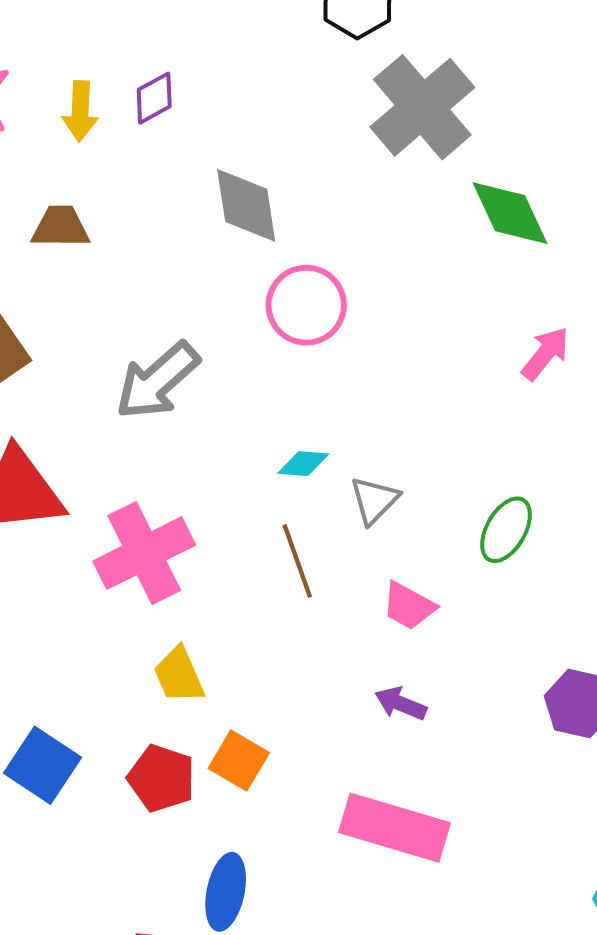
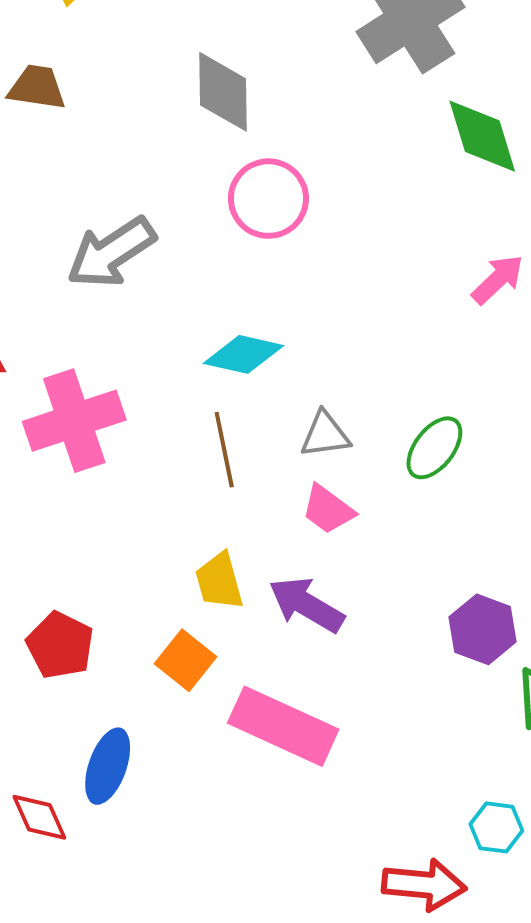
cyan diamond: (303, 464) -> (244, 354), size x1.5
gray triangle: (374, 500) -> (325, 435), moved, turned 30
yellow trapezoid: (179, 675) -> (219, 581), moved
purple arrow: (401, 704) -> (306, 605), size x1.5
orange square: (239, 761) -> (186, 660), moved

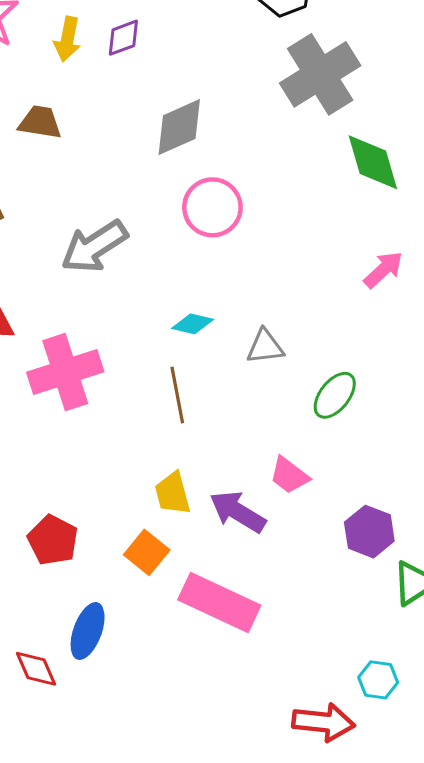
gray diamond: (223, 92) -> (179, 127), turned 66
cyan diamond: (244, 354) -> (193, 324), size x0.7
gray triangle: (325, 435) -> (265, 347), moved
pink trapezoid: (328, 509) -> (289, 475), moved

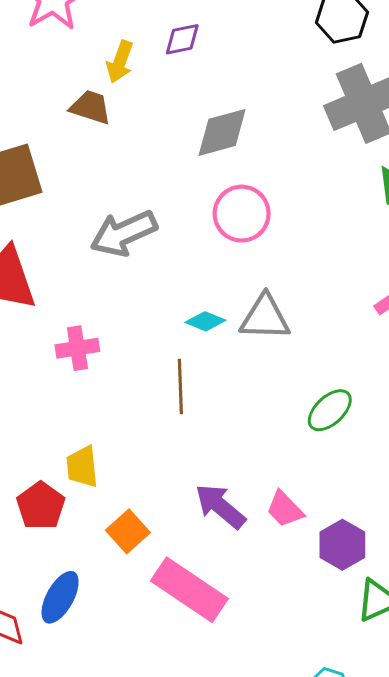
yellow arrow: (67, 39) -> (120, 62), moved
gray triangle: (265, 347) -> (265, 317), moved, size x1.4
pink cross: (65, 372) -> (77, 348), size x0.6
pink trapezoid: (289, 475) -> (285, 509), moved
yellow trapezoid: (173, 493) -> (82, 467), moved

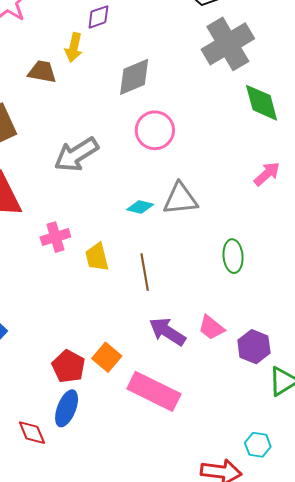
yellow arrow: (120, 62) -> (74, 47), moved
brown line: (180, 387) -> (145, 272), moved
green ellipse: (330, 410) -> (233, 256), turned -44
yellow trapezoid: (82, 467) -> (97, 257), moved
red pentagon: (41, 506) -> (68, 366), moved

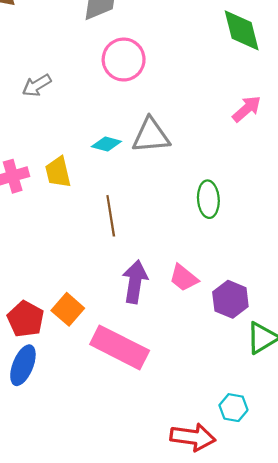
gray arrow: (76, 155) -> (37, 85), size x0.6
yellow trapezoid: (97, 257) -> (58, 172), moved
purple arrow: (167, 332) -> (135, 282), turned 66

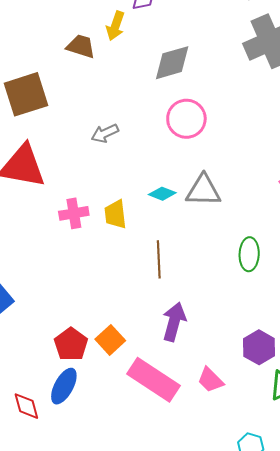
pink trapezoid: (184, 278) -> (210, 380), moved

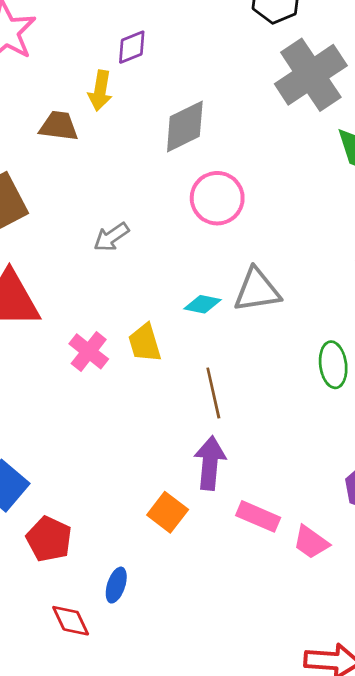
pink cross: (74, 213) -> (89, 351), turned -32
purple arrow: (174, 322) -> (210, 463), moved
red pentagon: (71, 344) -> (49, 539), moved
pink rectangle: (153, 380) -> (258, 516), moved, size x0.6
blue ellipse: (64, 386) -> (116, 585), size x0.7

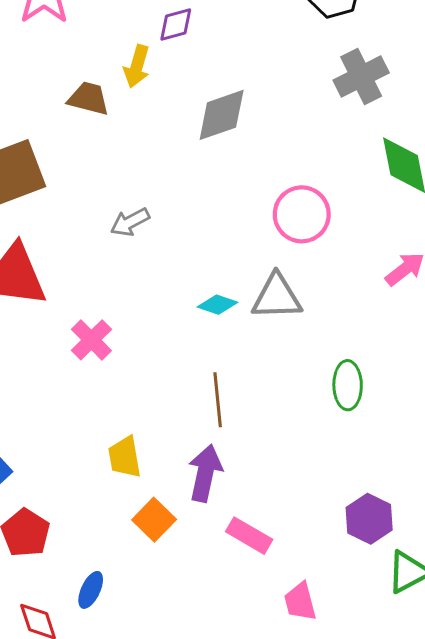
gray cross: (311, 75) -> (361, 76), size x0.7
pink circle: (217, 198) -> (302, 214), moved
yellow trapezoid: (145, 343) -> (125, 457), moved
pink trapezoid: (311, 542) -> (300, 602), moved, turned 33

